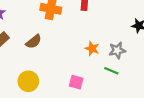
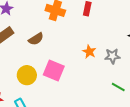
green line: (111, 71) -> (118, 87), moved
pink square: (76, 82) -> (54, 71), moved, size x1.5

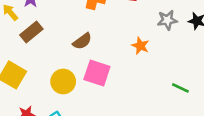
brown semicircle: (36, 39) -> (82, 41), moved
gray star: (112, 56) -> (167, 20), moved

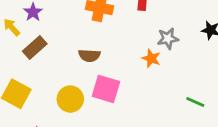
gray star: (167, 20) -> (168, 38), moved
brown semicircle: (82, 41) -> (89, 55), turned 42

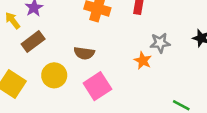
pink square: (106, 89) -> (97, 86), turned 36
yellow circle: (70, 99) -> (54, 75), moved

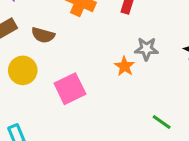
brown semicircle: (84, 53) -> (43, 35), moved

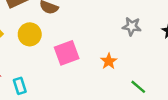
orange star: (125, 66) -> (109, 61), moved

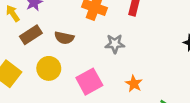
gray star: (132, 26) -> (115, 44), moved

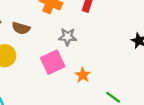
pink square: (89, 82) -> (53, 62), moved

